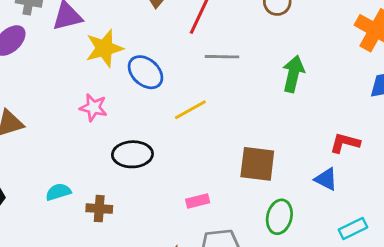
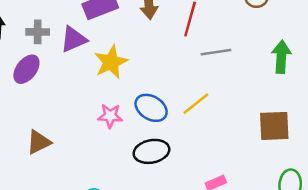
blue ellipse: (145, 72) -> (151, 108), moved
brown square: (257, 164) -> (274, 126), moved

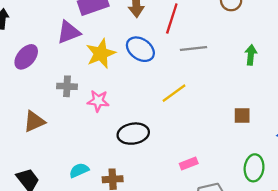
gray cross: (38, 32) -> (67, 86), moved
green arrow: (281, 57) -> (251, 55), size x0.7
blue ellipse: (151, 108) -> (140, 49), moved
brown square: (274, 126) -> (242, 116), size x0.6

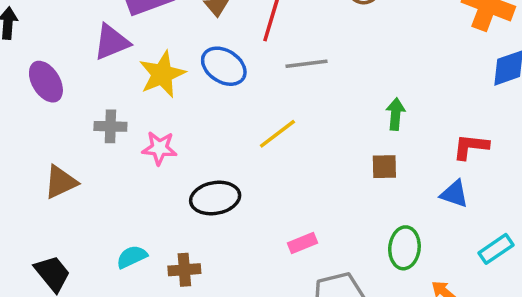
green arrow: (251, 55) -> (396, 114), moved
purple ellipse: (26, 57) -> (46, 82), turned -70

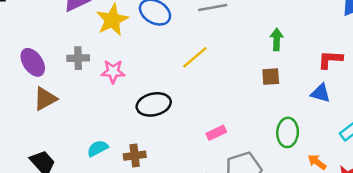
purple ellipse: (46, 82) -> (33, 62), moved

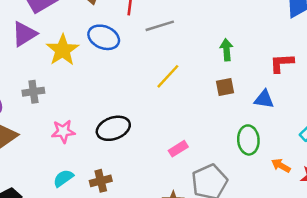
yellow line: (195, 57) -> (168, 76), moved
pink star: (113, 72) -> (63, 131), moved
blue triangle: (320, 93) -> (264, 99), moved

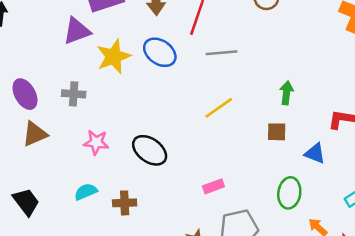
black ellipse: (113, 128) -> (150, 150), turned 44

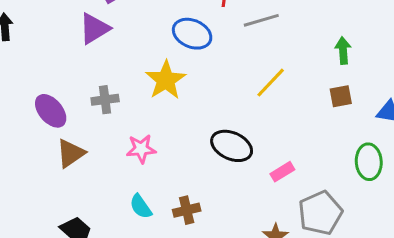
yellow star: (114, 57) -> (166, 80), moved
black ellipse: (150, 150) -> (232, 146), moved
cyan semicircle: (86, 192) -> (141, 206), turned -90

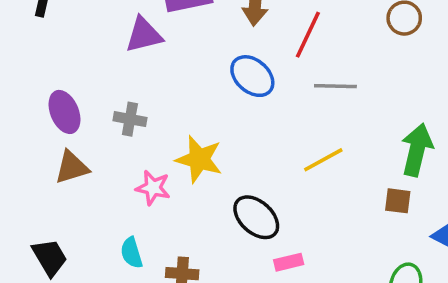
green arrow: (343, 50) -> (417, 150), size x1.6
yellow star: (166, 80) -> (199, 159), moved, turned 30
pink rectangle: (282, 172) -> (289, 262), moved

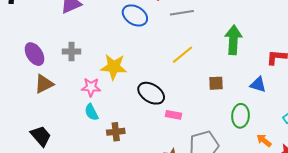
brown square: (398, 201) -> (216, 83), moved
cyan semicircle: (132, 253) -> (91, 112), moved
pink rectangle: (289, 262) -> (173, 115), turned 35

